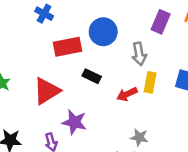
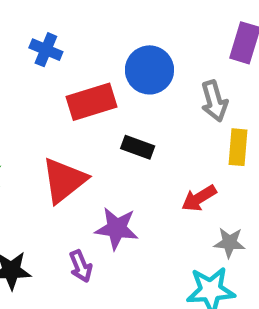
red arrow: (127, 94) -> (199, 198), moved

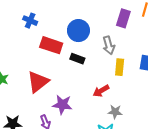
red rectangle: (92, 102) -> (51, 45), turned 35
black rectangle: (138, 147) -> (77, 59), moved

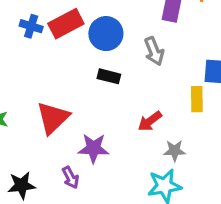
red rectangle: (51, 45) -> (66, 24), moved, turned -40
yellow rectangle: (120, 67) -> (197, 99), moved

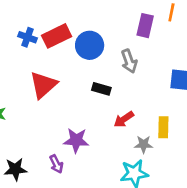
black rectangle: (109, 76) -> (101, 89), moved
yellow rectangle: (197, 99) -> (163, 127), moved
red triangle: (53, 118) -> (43, 85), moved

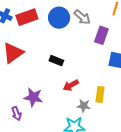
purple rectangle: (145, 26) -> (101, 35), moved
blue circle: (90, 45) -> (59, 18), moved
gray arrow: (129, 61) -> (82, 17), moved, turned -36

